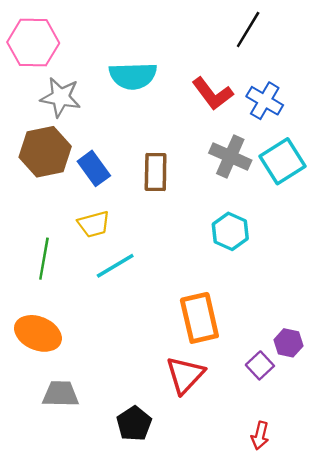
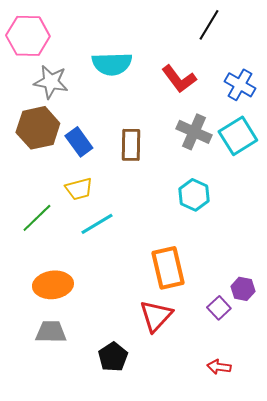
blue cross: (265, 101) -> (240, 85), moved
green line: (44, 259) -> (37, 218), turned 36
orange ellipse: (38, 333) -> (53, 285), moved, turned -30
red arrow: (260, 435) -> (219, 367), turned 85

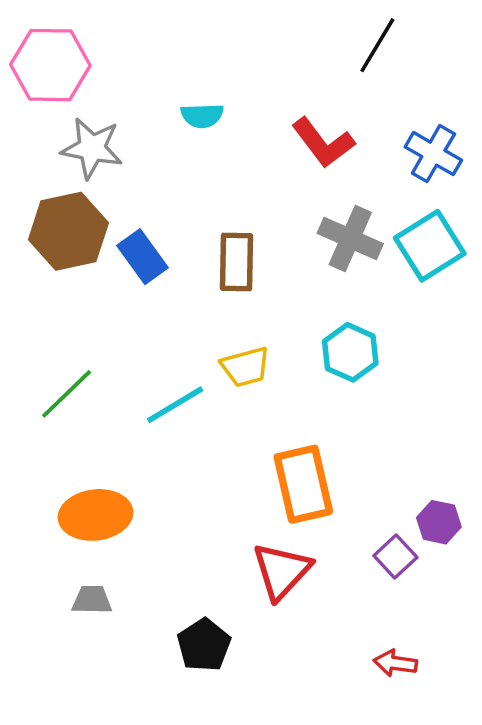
cyan semicircle: (112, 64) -> (202, 116), size x0.6
yellow trapezoid: (79, 189) -> (245, 367), moved
gray trapezoid: (51, 332) -> (92, 600), size x0.7

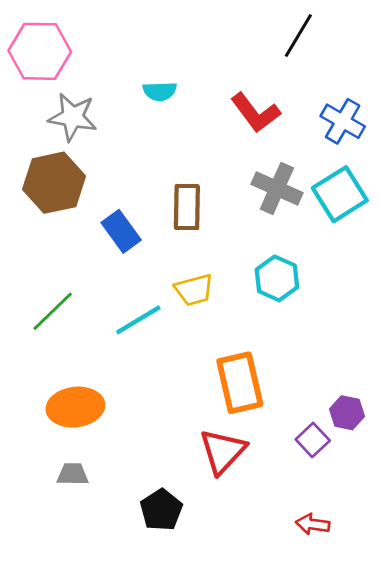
blue rectangle: (142, 257) -> (121, 231), moved

